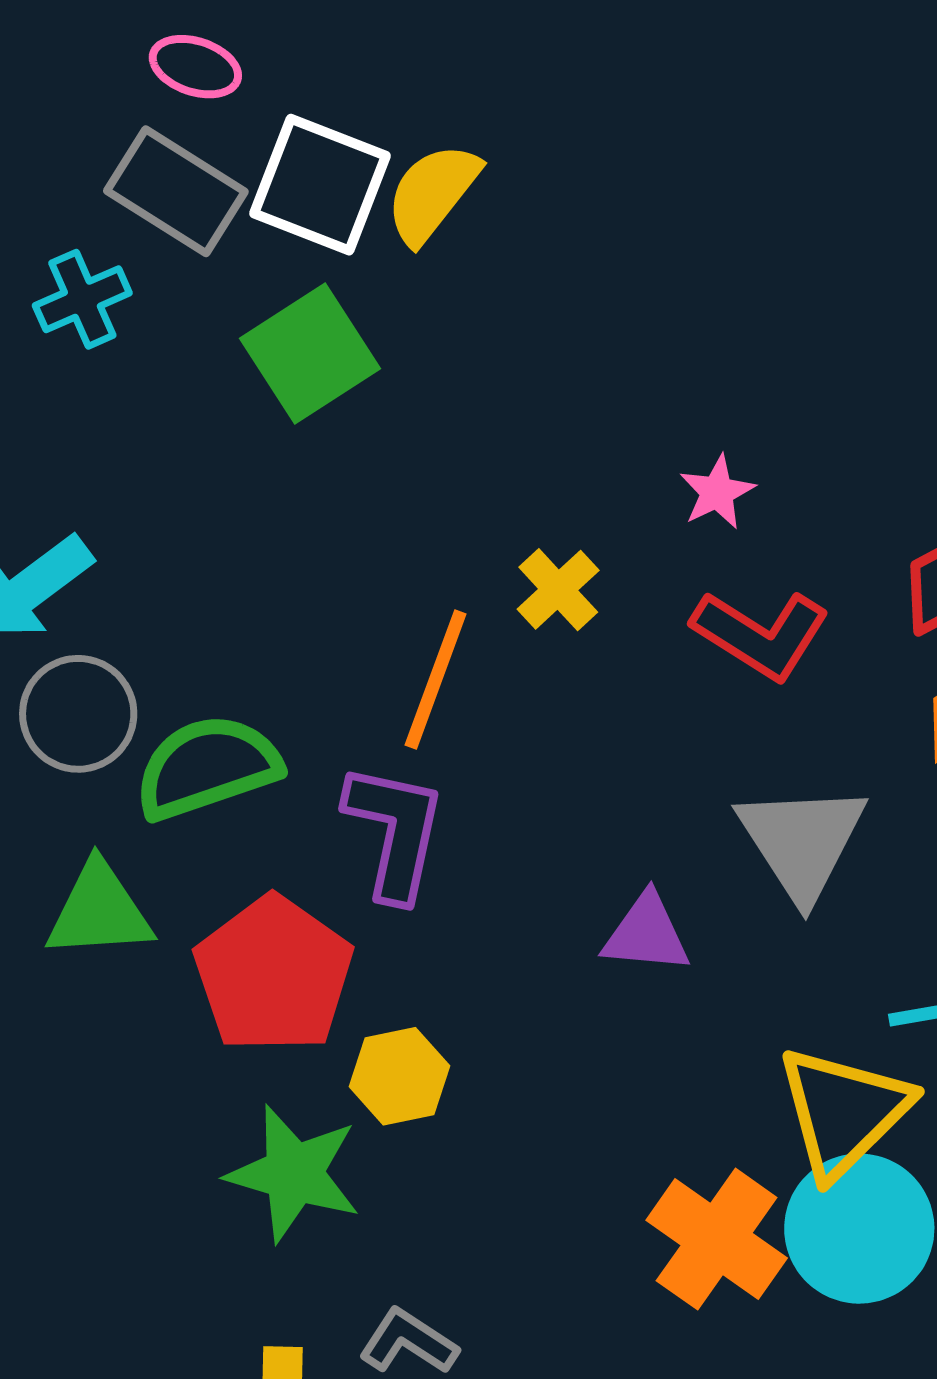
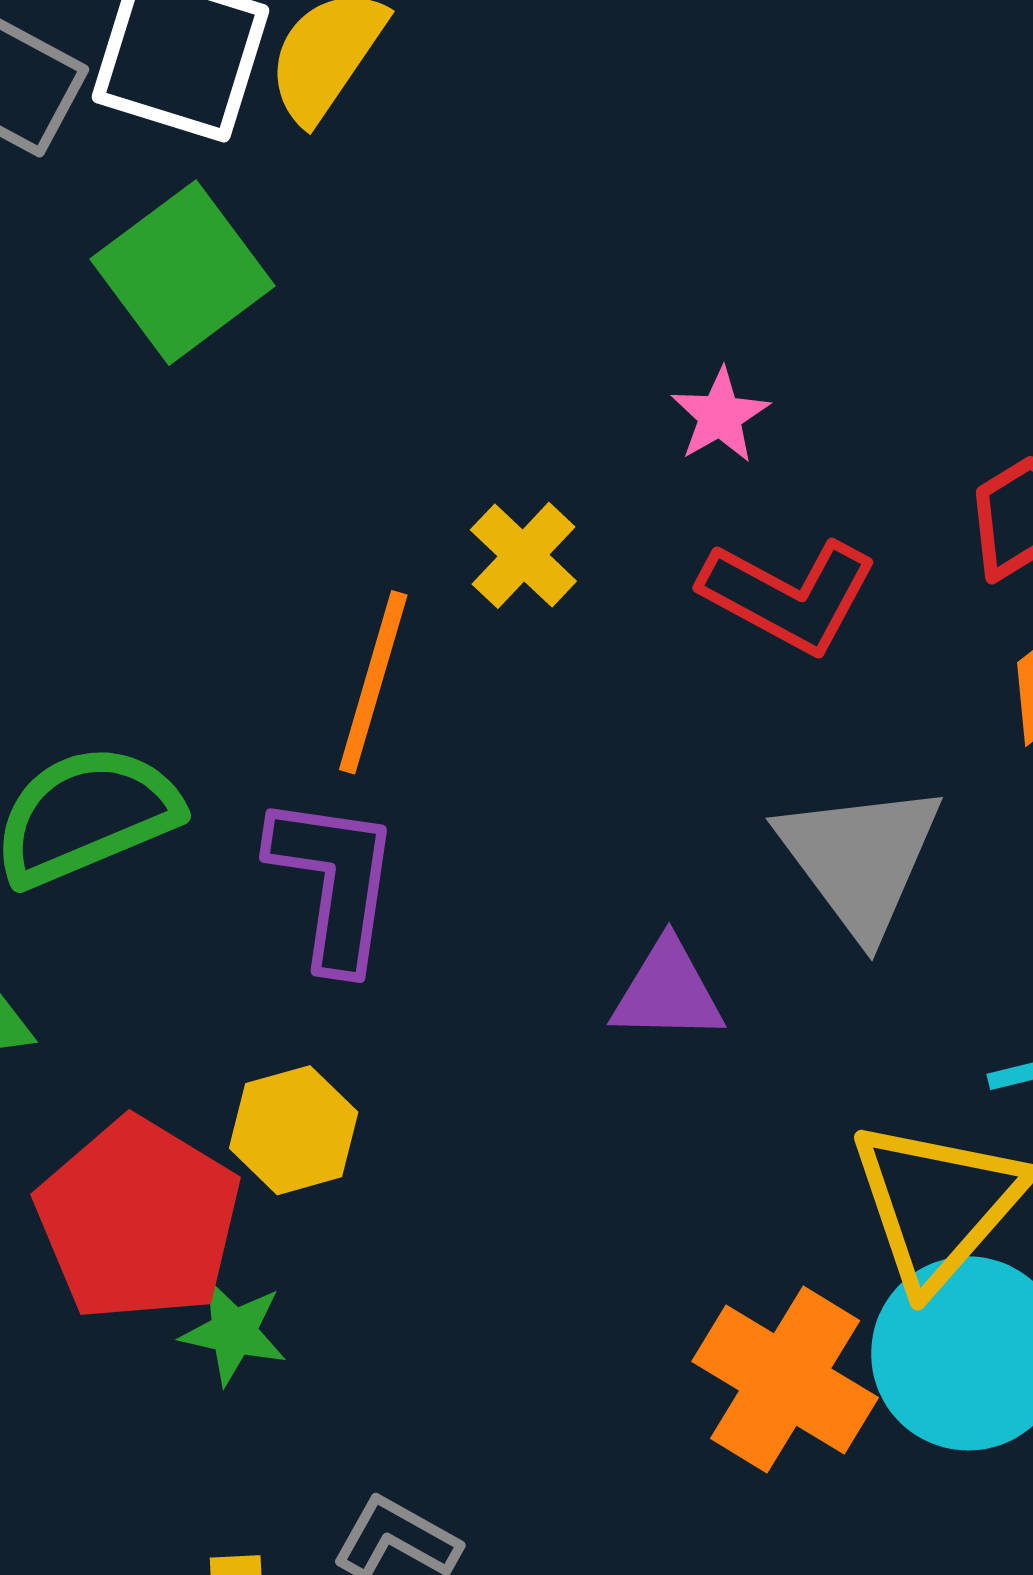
red pentagon: (274, 974) -> (138, 1220), moved
yellow hexagon: (399, 1076) -> (294, 1130), moved
green star: (294, 1173) -> (234, 1332), size x0.6

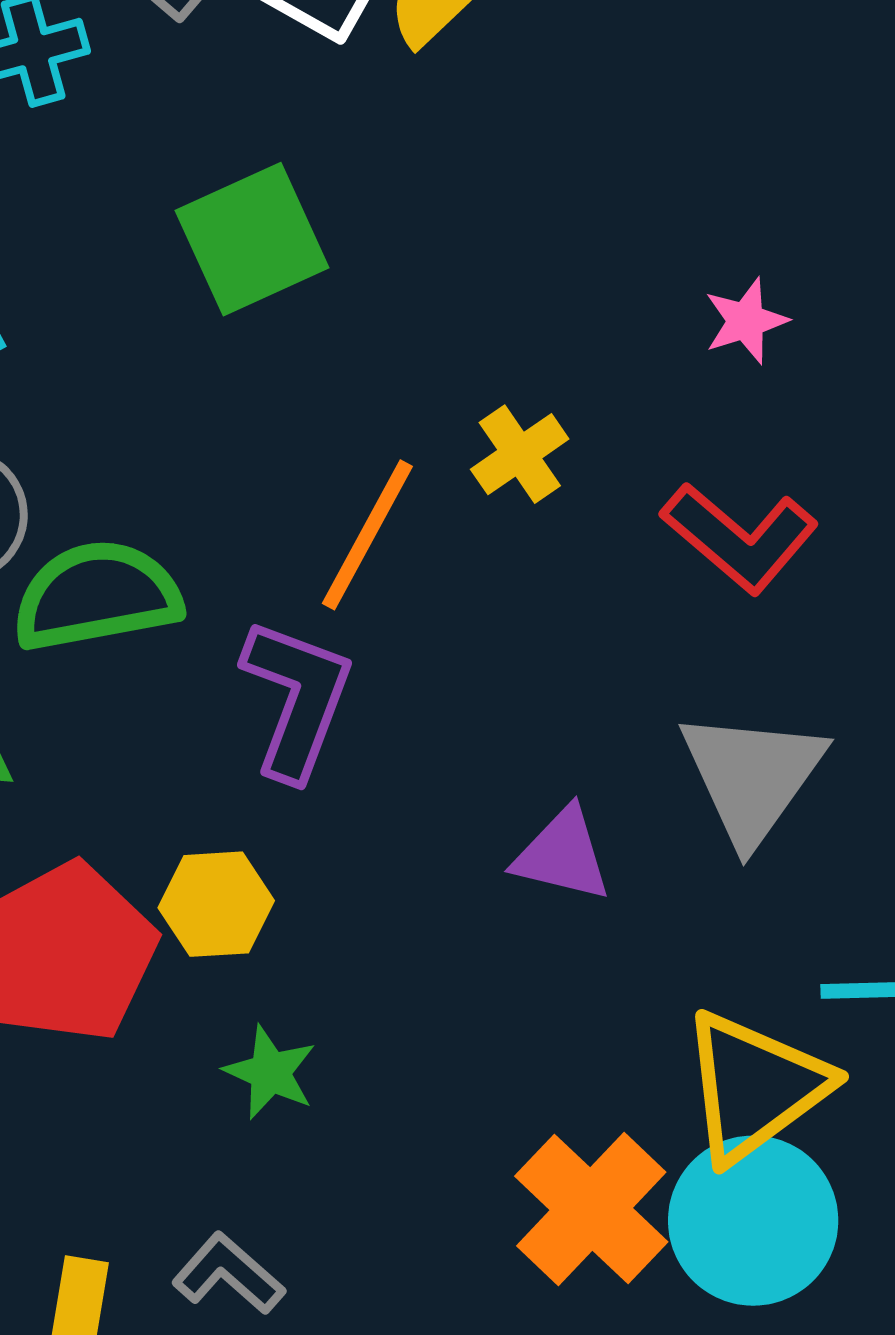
green square: (182, 273) -> (252, 239), moved
pink star: (720, 416) -> (746, 321), moved
green star: (234, 1332) -> (270, 1072), moved

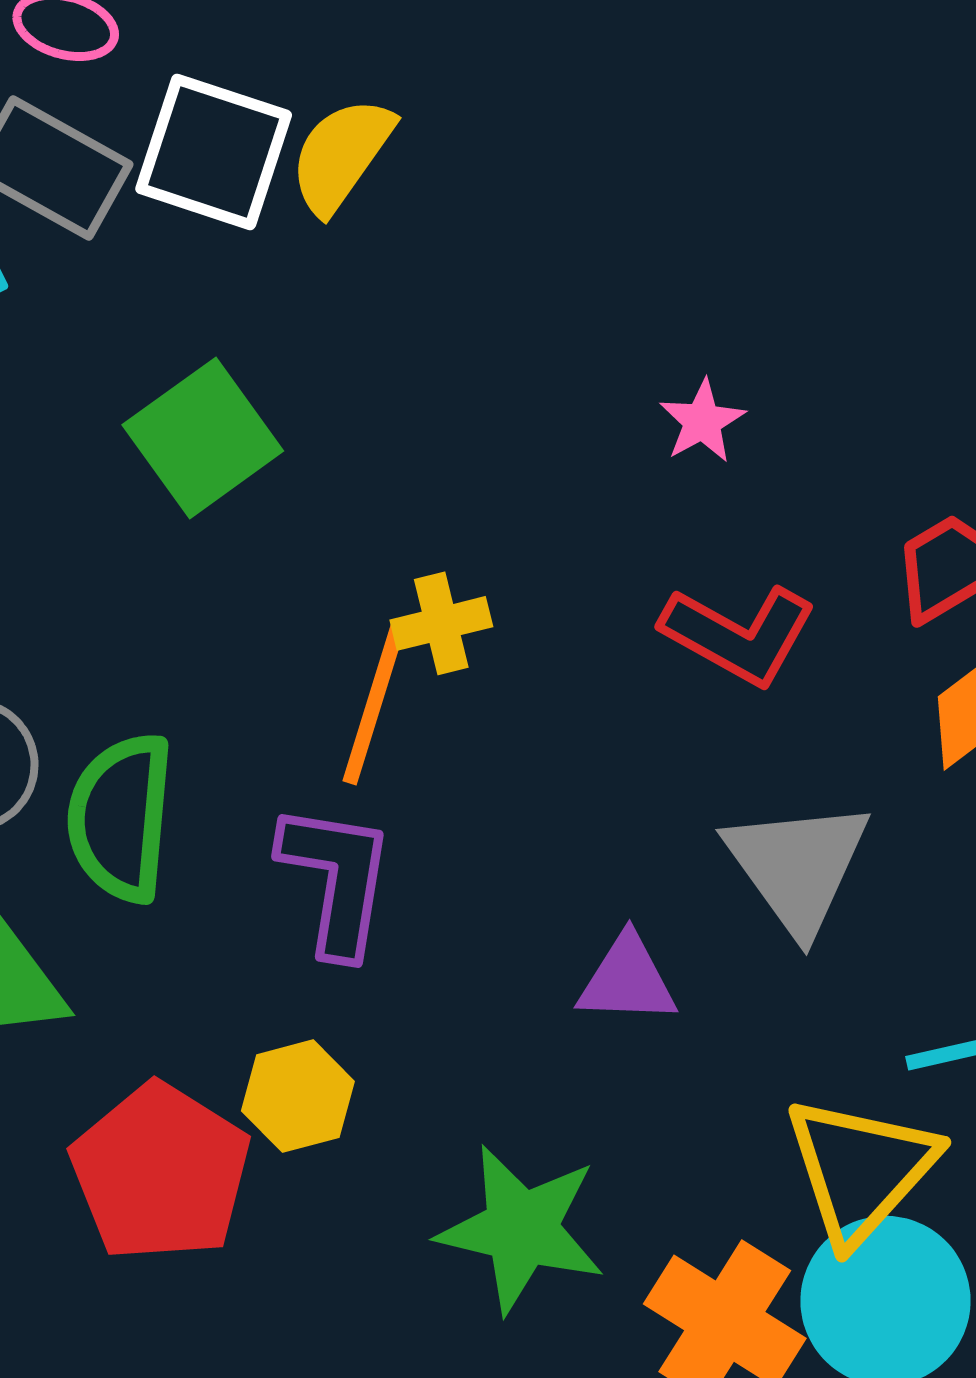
yellow cross: (520, 454) -> (441, 623), moved, turned 32
green semicircle: (97, 596) -> (121, 817), turned -63
green star: (270, 1072) -> (521, 1229), moved, size x1.8

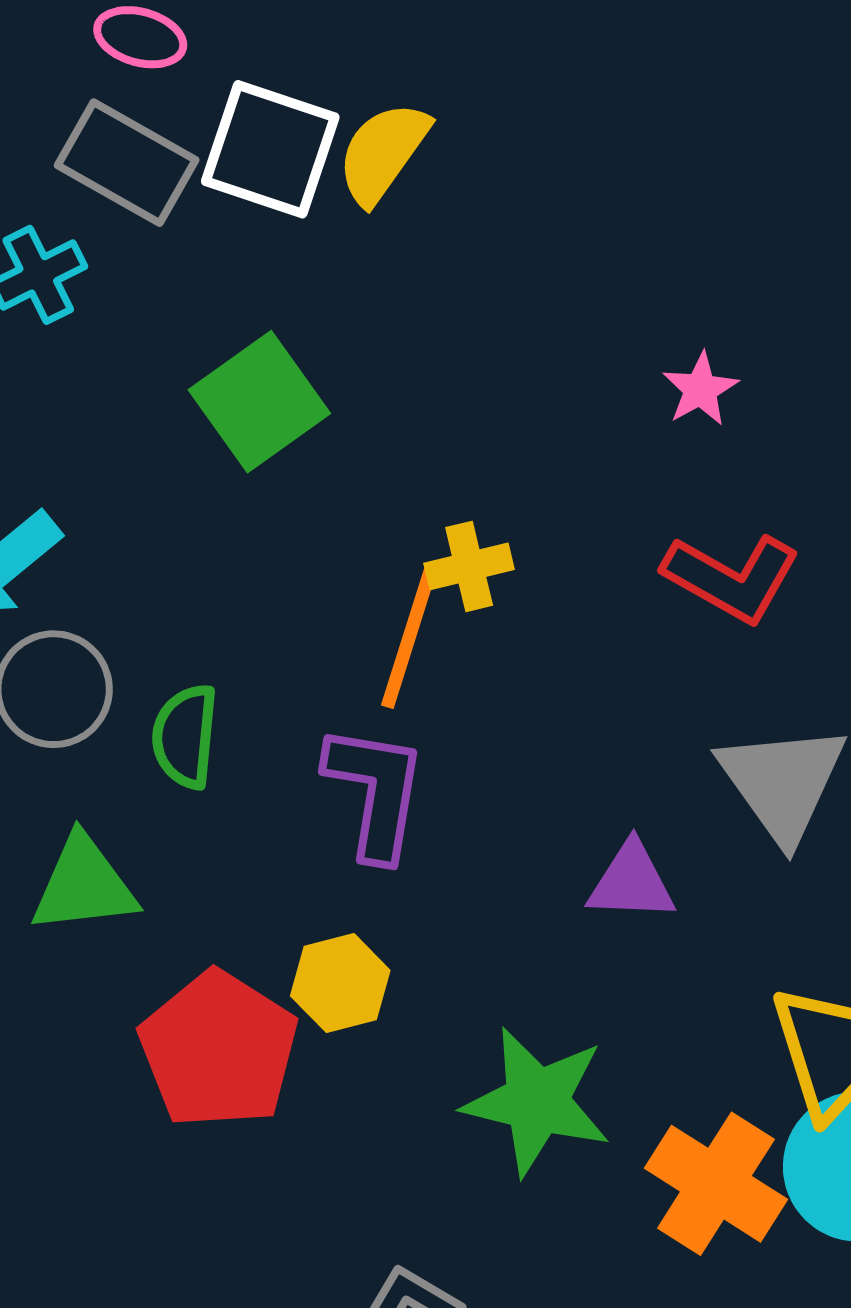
green semicircle: (121, 817) -> (185, 736), size x0.7

